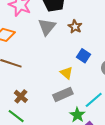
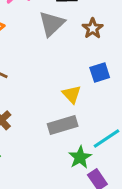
blue square: (84, 56) -> (100, 72), turned 32

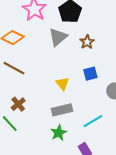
yellow triangle: (72, 94) -> (63, 84), moved
green star: (80, 157) -> (59, 133), moved

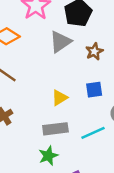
yellow triangle: (63, 84) -> (60, 98), turned 32
cyan line: (93, 121) -> (93, 133), moved

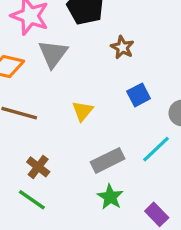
gray triangle: (60, 42) -> (53, 54), moved
yellow triangle: (60, 98) -> (83, 111), moved

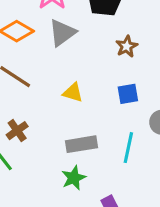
yellow triangle: (83, 111) -> (73, 93), turned 50
cyan line: (156, 149) -> (128, 148), turned -52

